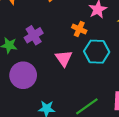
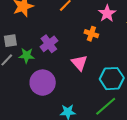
cyan hexagon: (97, 52) -> (112, 79), moved

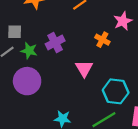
purple circle: (43, 83) -> (27, 81), moved

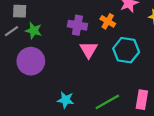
purple cross: (55, 42) -> (77, 25), moved, turned 36
cyan hexagon: (116, 91) -> (126, 50), moved

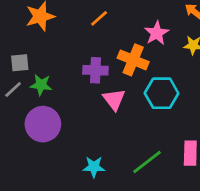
orange cross: (108, 21) -> (133, 60), size x1.5

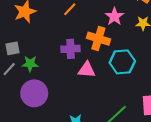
pink triangle: (114, 99) -> (87, 70), turned -42

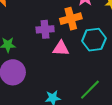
orange cross: (98, 39) -> (71, 19), turned -30

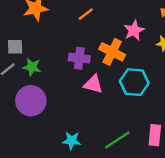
orange cross: (71, 19) -> (112, 52), turned 30

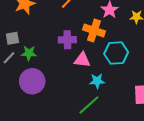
green line: (117, 140) -> (89, 105), moved
cyan star: (72, 141) -> (97, 81), moved

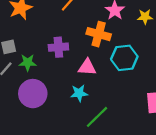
purple cross: (67, 40) -> (58, 47), moved
cyan star: (97, 81) -> (79, 93), moved

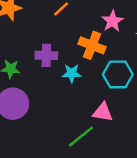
pink triangle: (87, 67) -> (103, 112), moved
cyan star: (79, 93) -> (72, 73), moved

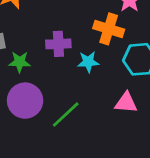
green line: (81, 136) -> (66, 115), moved

